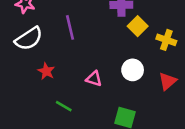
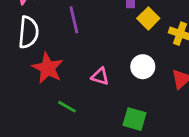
white semicircle: (29, 39) -> (28, 32), turned -52
red star: (46, 71) -> (48, 68), size x1.6

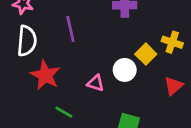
yellow square: (148, 18) -> (146, 54), moved
white circle: (143, 67) -> (125, 70), moved

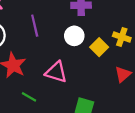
white circle: (125, 70) -> (74, 36), moved
pink triangle: (96, 83) -> (56, 72), size x1.5

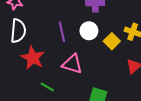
purple line: (35, 26) -> (62, 32), moved

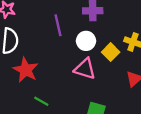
purple line: (62, 32) -> (58, 25), moved
pink triangle: (72, 64) -> (85, 69), moved

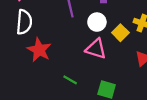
green line: (41, 101) -> (70, 80), moved

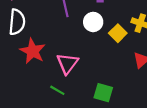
pink triangle: (96, 49) -> (67, 63), moved, turned 50
green line: (70, 80) -> (57, 90), moved

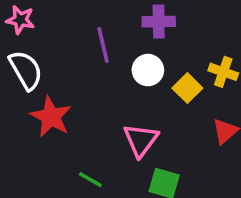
white semicircle: (17, 22) -> (26, 70), turned -35
pink triangle: (67, 63) -> (141, 140), moved

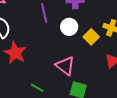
pink triangle: (141, 140) -> (65, 66), turned -30

